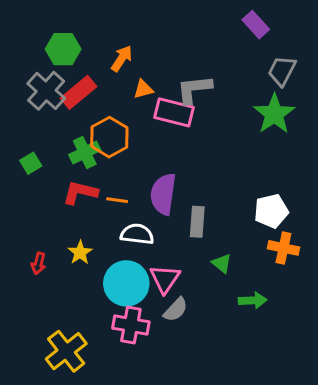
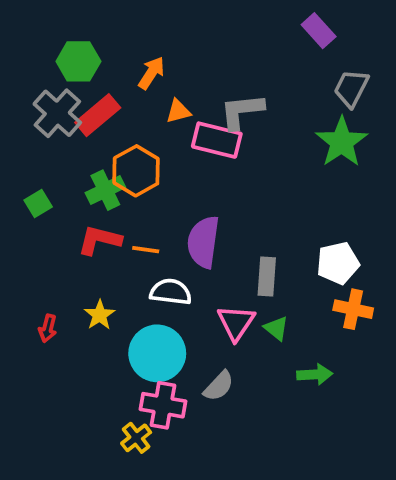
gray rectangle: (197, 222) -> (267, 276), moved
pink triangle: (165, 279) -> (236, 323), moved
yellow cross: (66, 351) -> (136, 438), moved, size x0.6

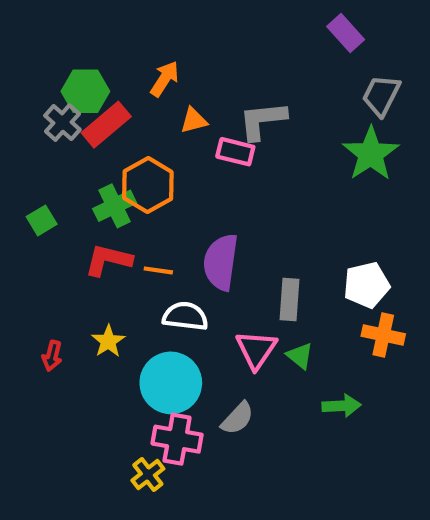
green hexagon: (78, 61) -> (85, 91), moved
gray cross: (57, 113) -> (62, 123), size x0.7
pink rectangle: (217, 140) -> (235, 152), size x0.7

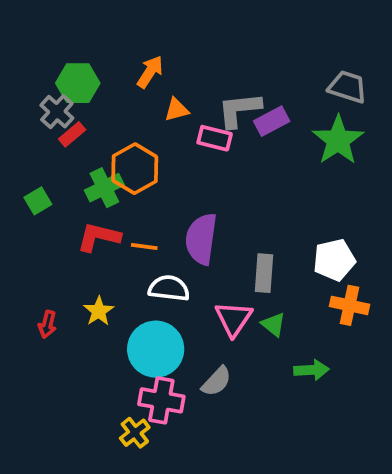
purple rectangle: (346, 33) -> (272, 121), moved, turned -76
gray trapezoid: (381, 95) -> (348, 87), turned 81
red rectangle: (106, 125) -> (72, 134), moved, size x0.6

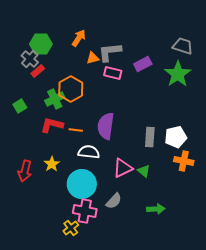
gray L-shape: (239, 110) -> (110, 52), moved
gray rectangle: (264, 273) -> (150, 137), moved
pink triangle: (234, 319) -> (123, 168), turned 30
red arrow: (47, 324) -> (25, 171), size x1.5
green arrow: (311, 370) -> (156, 209), moved

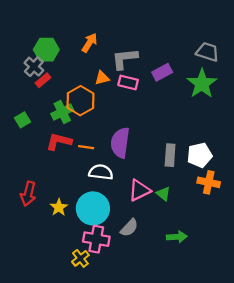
orange triangle: (93, 58) -> (102, 78), moved
yellow star: (52, 164) -> (59, 207), moved

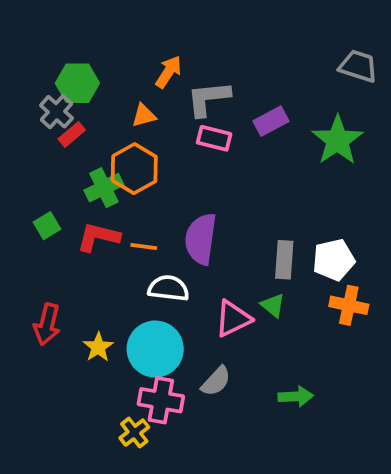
orange arrow: (89, 43) -> (168, 72), moved
gray trapezoid: (208, 52) -> (358, 66), moved
orange triangle: (102, 78) -> (144, 116), moved
green square: (23, 120) -> (47, 226), moved
green triangle: (163, 194) -> (273, 305), moved

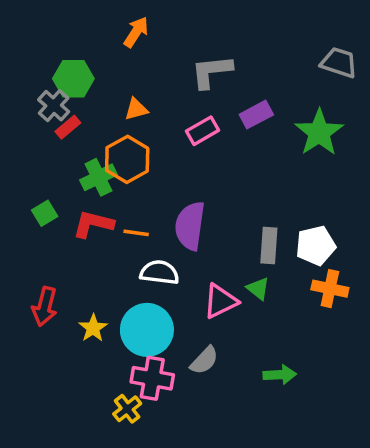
orange arrow: (168, 72) -> (136, 32), moved
gray L-shape: (208, 98) -> (212, 71), moved
pink rectangle: (214, 138) -> (203, 131), turned -44

